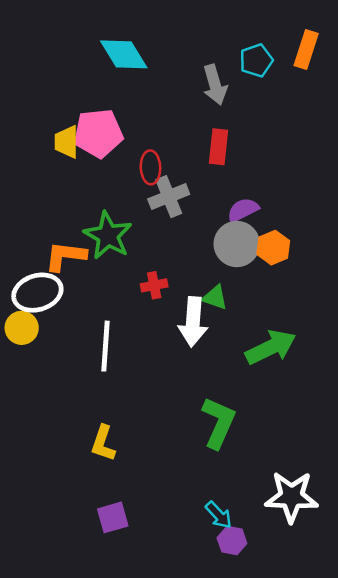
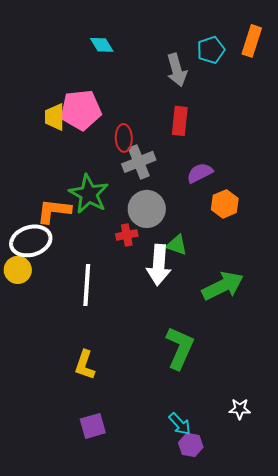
cyan diamond: (124, 54) -> (102, 45), size x0.6
gray circle: (237, 244) -> (147, 209), moved
white star: (291, 497) -> (240, 409), size x0.5

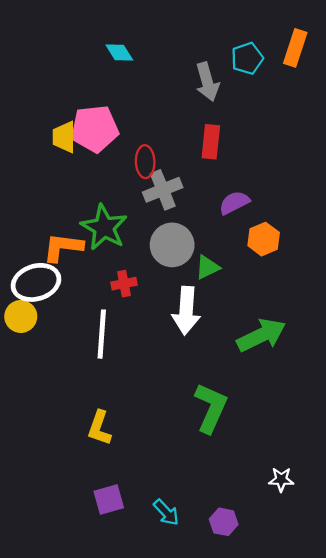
red cross: (127, 235) -> (124, 284), moved
green triangle: (177, 245) -> (207, 267), moved, turned -45
cyan arrow: (180, 424) -> (166, 512), moved

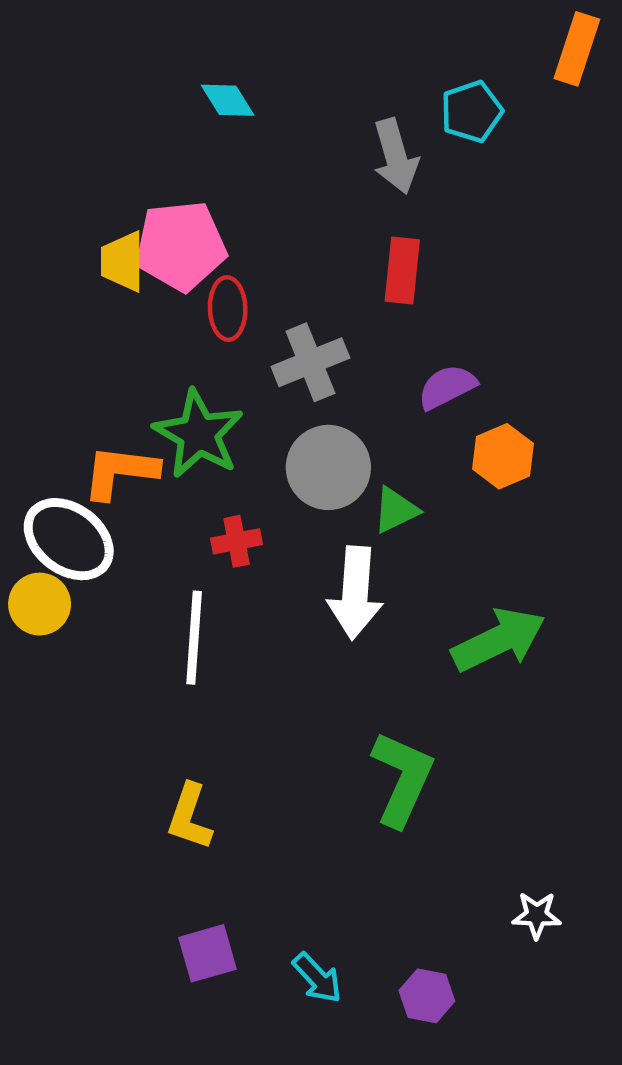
orange rectangle: (295, 48) -> (577, 49), moved
red ellipse: (145, 162) -> (228, 309), moved
white ellipse: (36, 282) -> (69, 539), turned 54

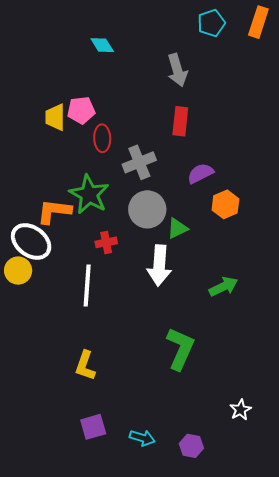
cyan pentagon: (472, 111) -> (211, 23), moved
pink pentagon: (181, 246) -> (81, 110), size x0.7
green arrow: (499, 640) -> (223, 287), size x0.7
white star: (537, 915) -> (240, 410), turned -30
cyan arrow: (317, 978) -> (142, 438), turned -30

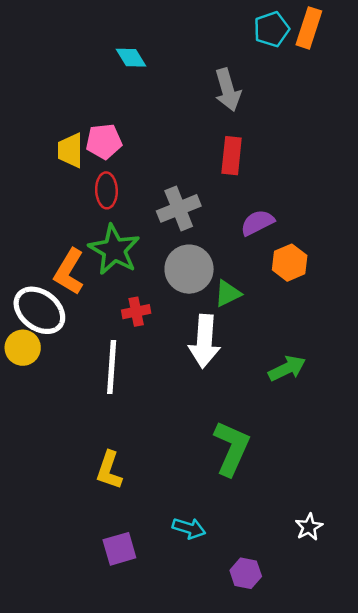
orange rectangle: (258, 22) -> (309, 28), moved
red ellipse: (102, 138) -> (106, 190), moved
orange L-shape: (54, 211) -> (69, 272), turned -66
cyan arrow: (142, 438) -> (189, 528), moved

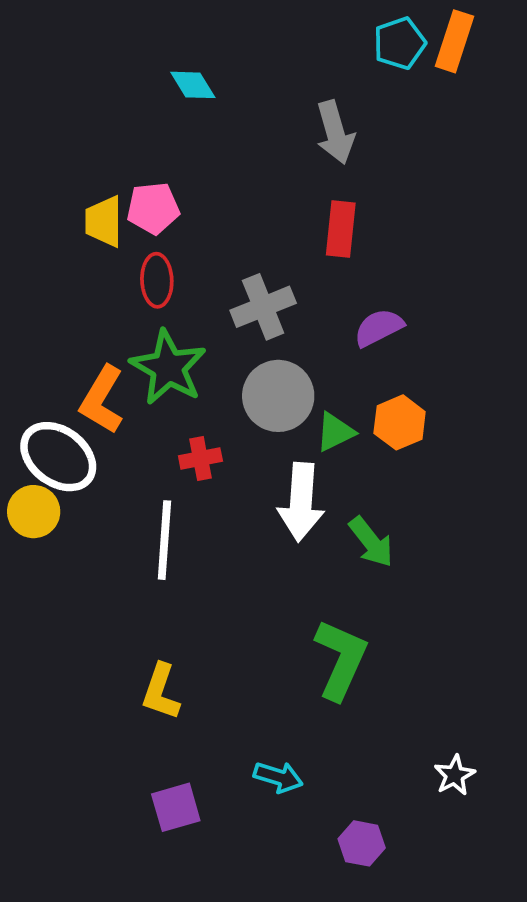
orange hexagon: (290, 263) -> (400, 422), moved
green arrow: (287, 368) -> (371, 542), moved, turned 78

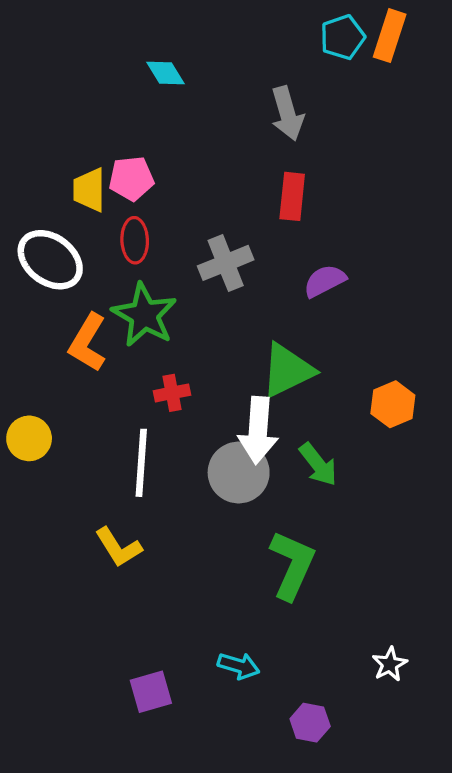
gray circle: (278, 396) -> (239, 473), moved
orange hexagon: (400, 422) -> (393, 404), moved
green triangle: (335, 432) -> (287, 370), size x1.6
white ellipse: (58, 457) -> (50, 260), moved
yellow L-shape: (161, 692) -> (118, 547), moved, turned -51

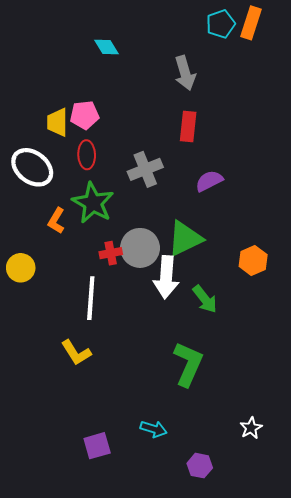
orange L-shape: (88, 343) -> (56, 221), size x0.7
yellow circle: (29, 438) -> (21, 268), moved
gray circle: (239, 473) -> (140, 248), moved

